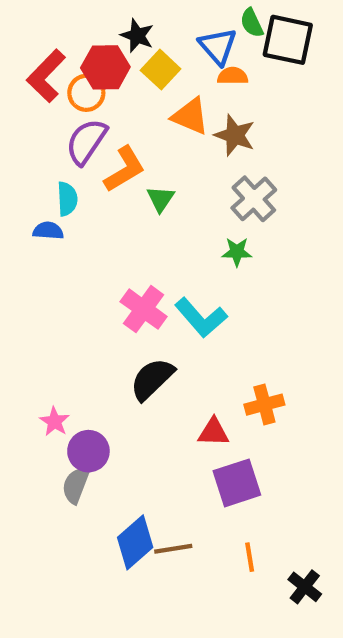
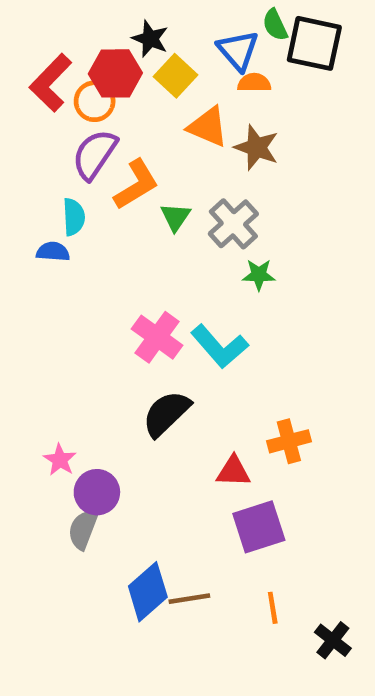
gray cross: (254, 199) -> (233, 224), moved

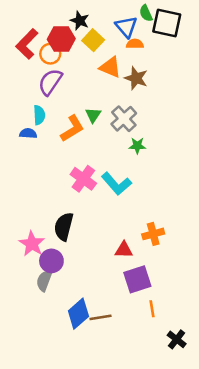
orange L-shape: (136, 185) -> (72, 129), moved
black semicircle: (166, 414) -> (64, 227), moved, turned -32
pink star: (60, 460) -> (32, 244), size x1.5
orange line: (273, 608) -> (152, 309), moved

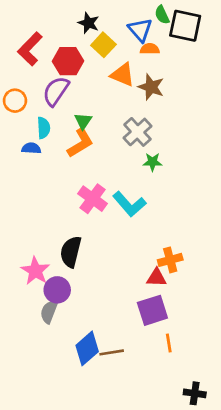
red hexagon: (61, 39) -> (68, 61), moved
orange circle: (50, 54) -> (15, 101), moved
green triangle: (93, 115) -> (83, 121), moved
red triangle: (124, 250) -> (157, 278), moved
black cross: (177, 339) -> (195, 393), moved, turned -30

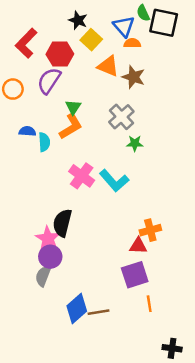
cyan semicircle: (44, 128) -> (44, 142), moved
pink star: (35, 271) -> (48, 239), moved

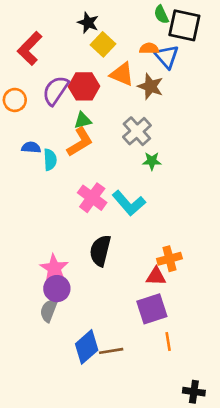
blue triangle: (124, 26) -> (167, 57), moved
red hexagon: (60, 54) -> (84, 86), moved
green triangle: (73, 107) -> (83, 120), turned 42
black semicircle: (62, 223) -> (100, 251), moved

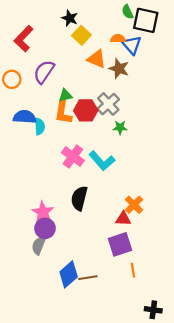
red hexagon: (84, 86) -> (86, 110), moved
orange L-shape: (80, 142) -> (63, 113), turned 130
blue semicircle: (31, 147) -> (25, 117), size x1.5
orange cross: (169, 259) -> (134, 205), turned -30

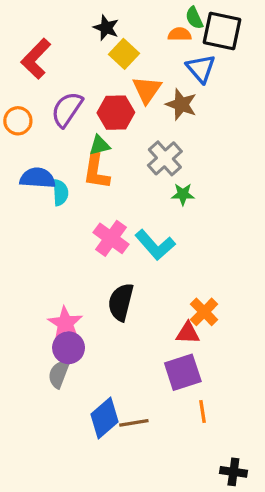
orange semicircle: (118, 39) -> (180, 34), moved
orange triangle: (96, 59) -> (147, 90), turned 42
red hexagon: (86, 110) -> (116, 113), moved

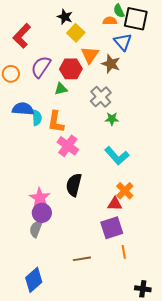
orange L-shape: (96, 171) -> (56, 122), moved
cyan L-shape: (155, 245) -> (117, 156), moved
blue diamond: (104, 418) -> (34, 280), moved

